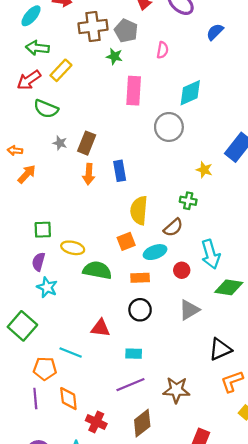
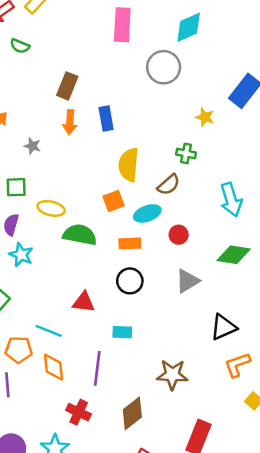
green semicircle: (46, 109) -> (20, 46), size x0.7
gray star: (60, 143) -> (32, 146), moved
cyan arrow: (211, 254) -> (231, 200), moved
purple line: (130, 385) -> (97, 368), moved, turned -60
orange diamond: (68, 399) -> (54, 367), moved

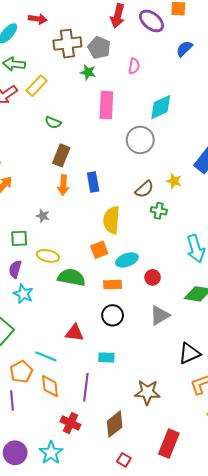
green semicircle: (20, 46) -> (53, 123), moved
gray star: (32, 146) -> (43, 216), moved
brown semicircle: (169, 185) -> (144, 189), moved
orange pentagon: (19, 350) -> (21, 372), turned -30

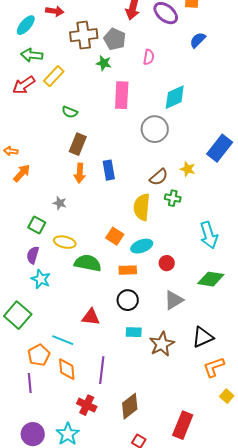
yellow semicircle: (112, 220) -> (142, 207), moved
green square: (19, 238) -> (37, 225), turned 30
orange square: (99, 250) -> (115, 236), turned -36
cyan rectangle: (106, 357) -> (134, 332), moved
brown star: (147, 392) -> (162, 344), moved, turned -30

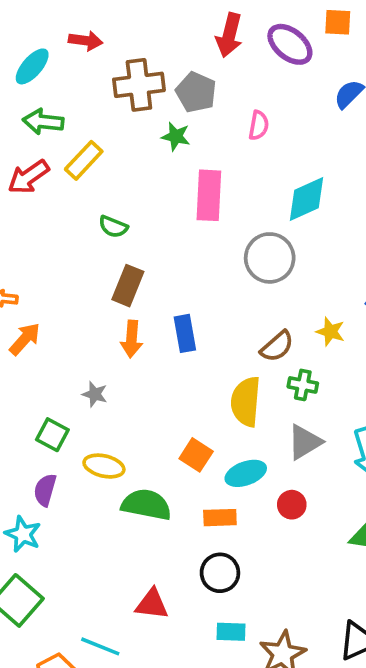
cyan star: (41, 279) -> (23, 534), moved
gray triangle: (174, 300) -> (305, 442), moved

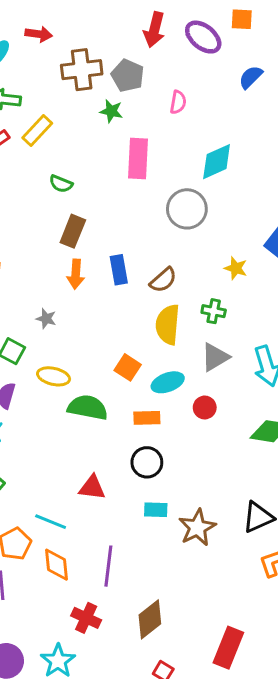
brown semicircle: (277, 346) -> (163, 280), moved

